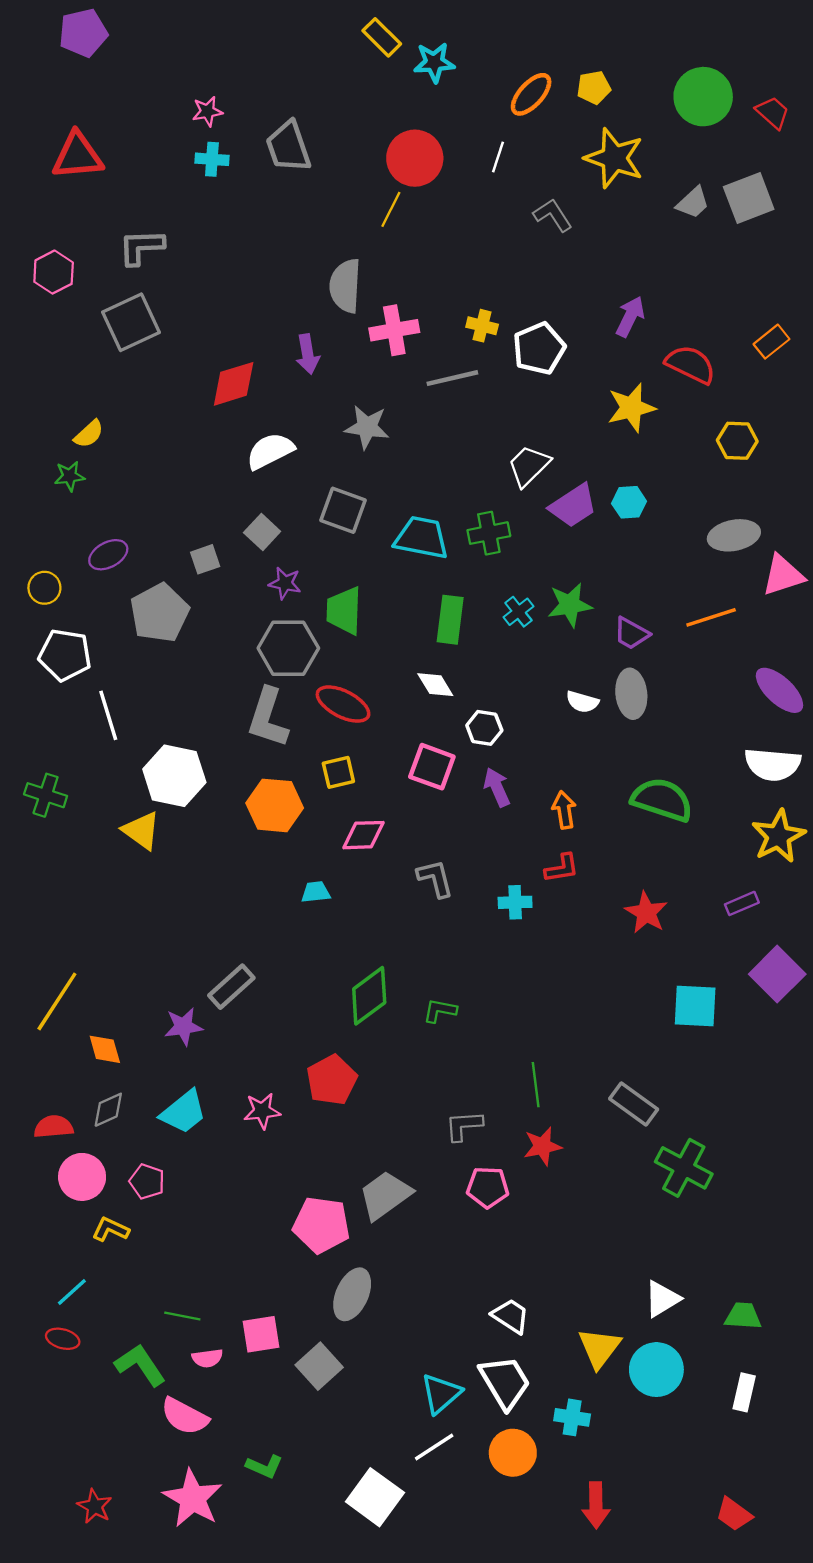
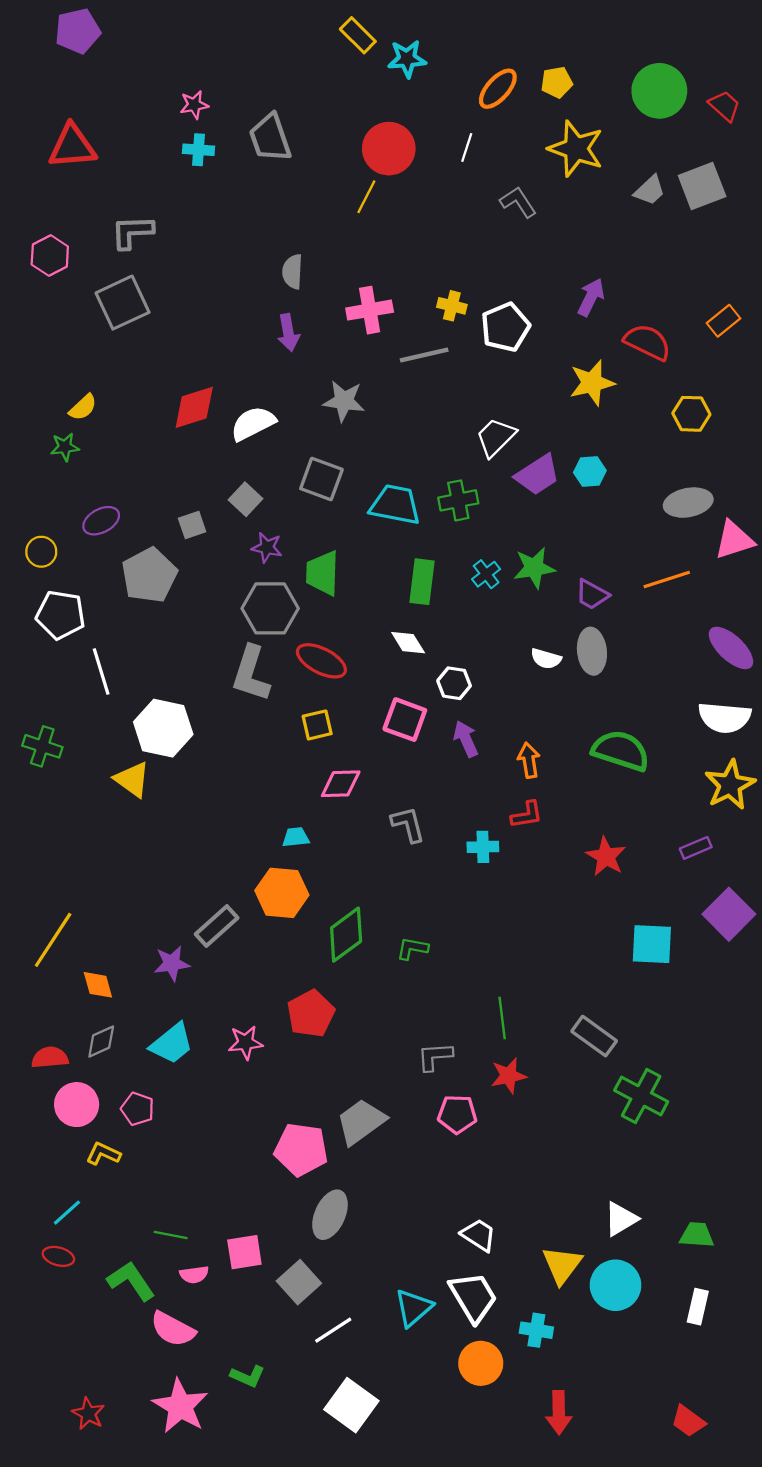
gray semicircle: (345, 286) -> (293, 272), moved, size x0.7
red diamond: (234, 384) -> (194, 407), moved
orange hexagon: (275, 805) -> (282, 893), moved
white line: (434, 1447) -> (333, 1330), moved

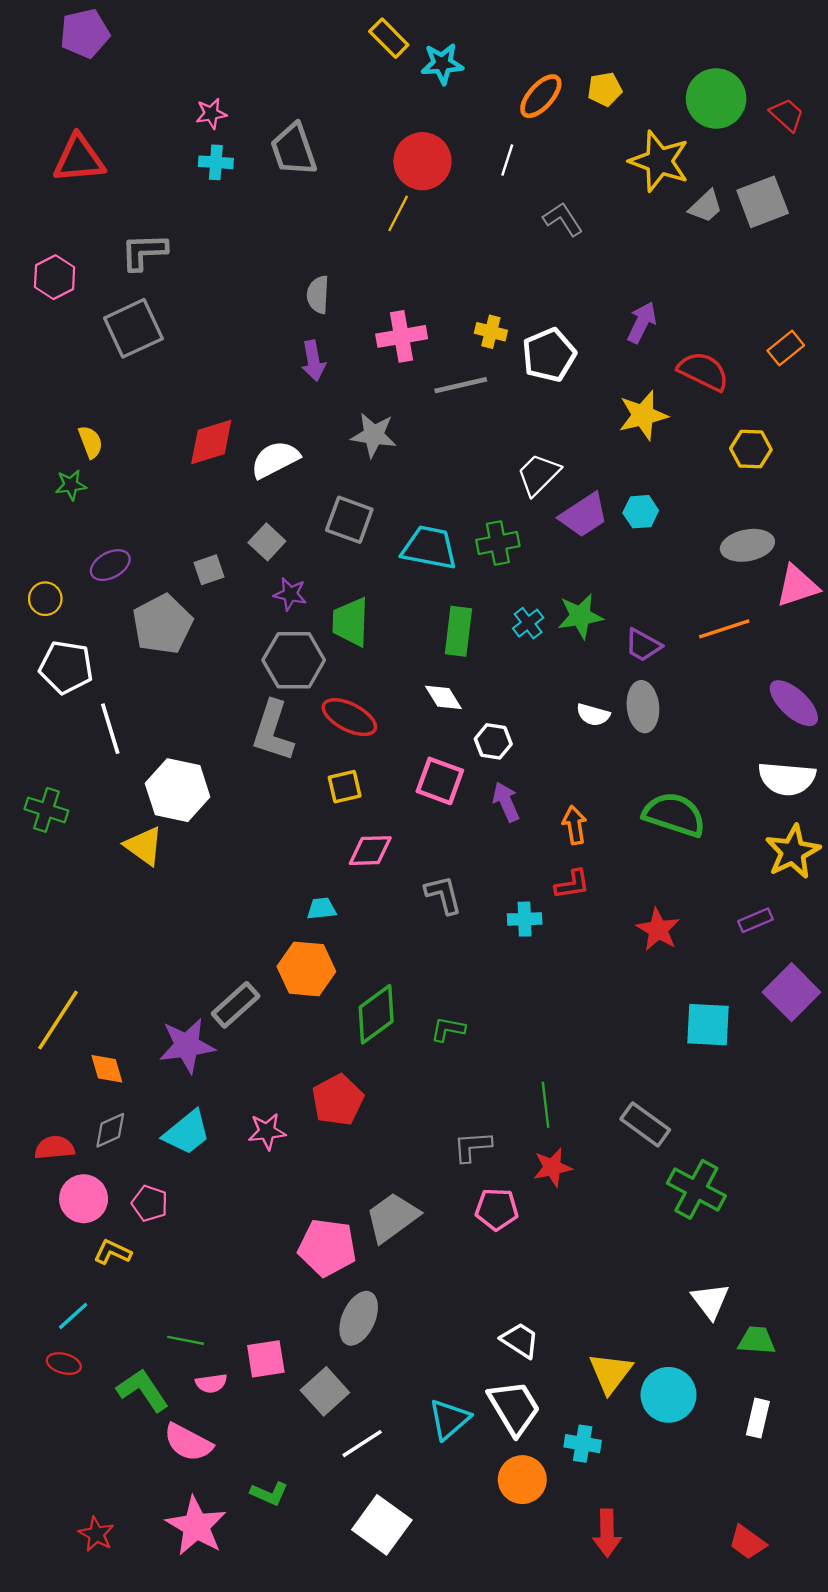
yellow star: (576, 149) -> (659, 161), moved
yellow semicircle: (83, 407) -> (91, 442), turned -68
purple star: (172, 963) -> (187, 1046), size x1.4
white triangle: (621, 1219) -> (710, 1301), moved, turned -36

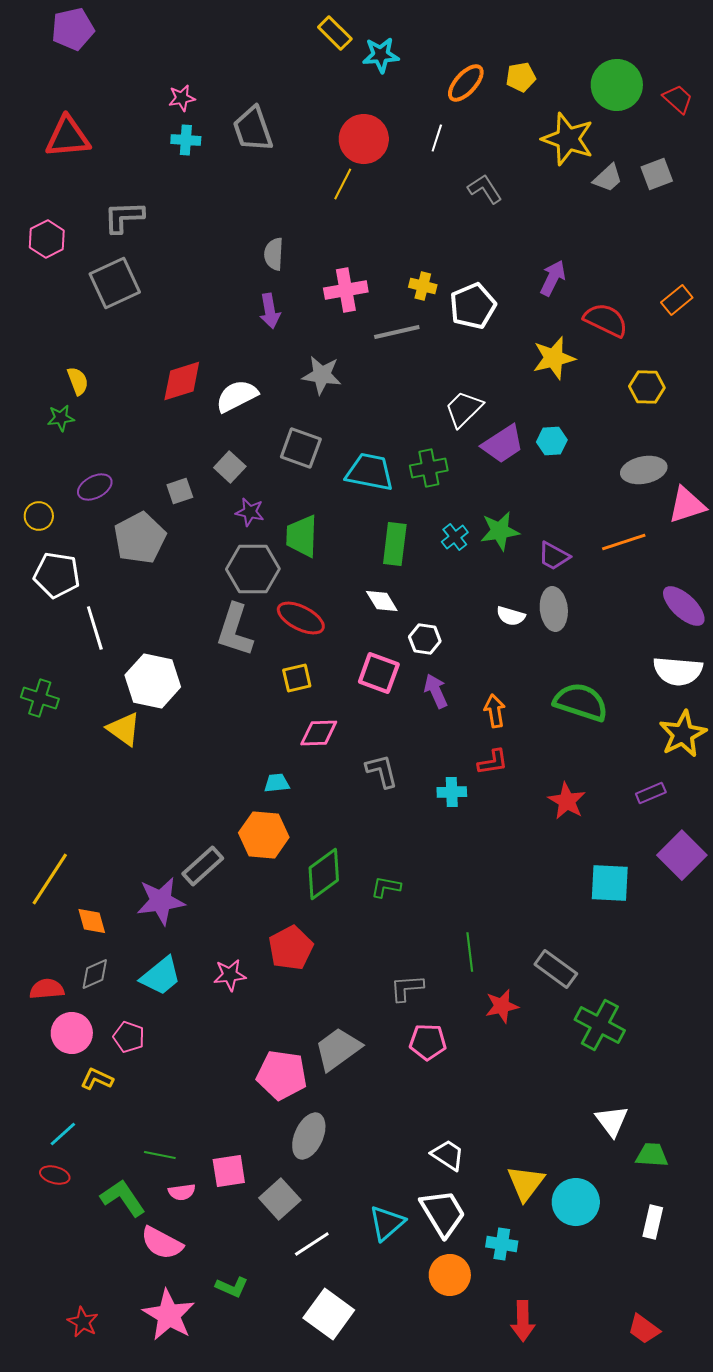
gray square: (763, 202) -> (657, 174), size x0.7
red star: (552, 1167) -> (502, 1006), moved

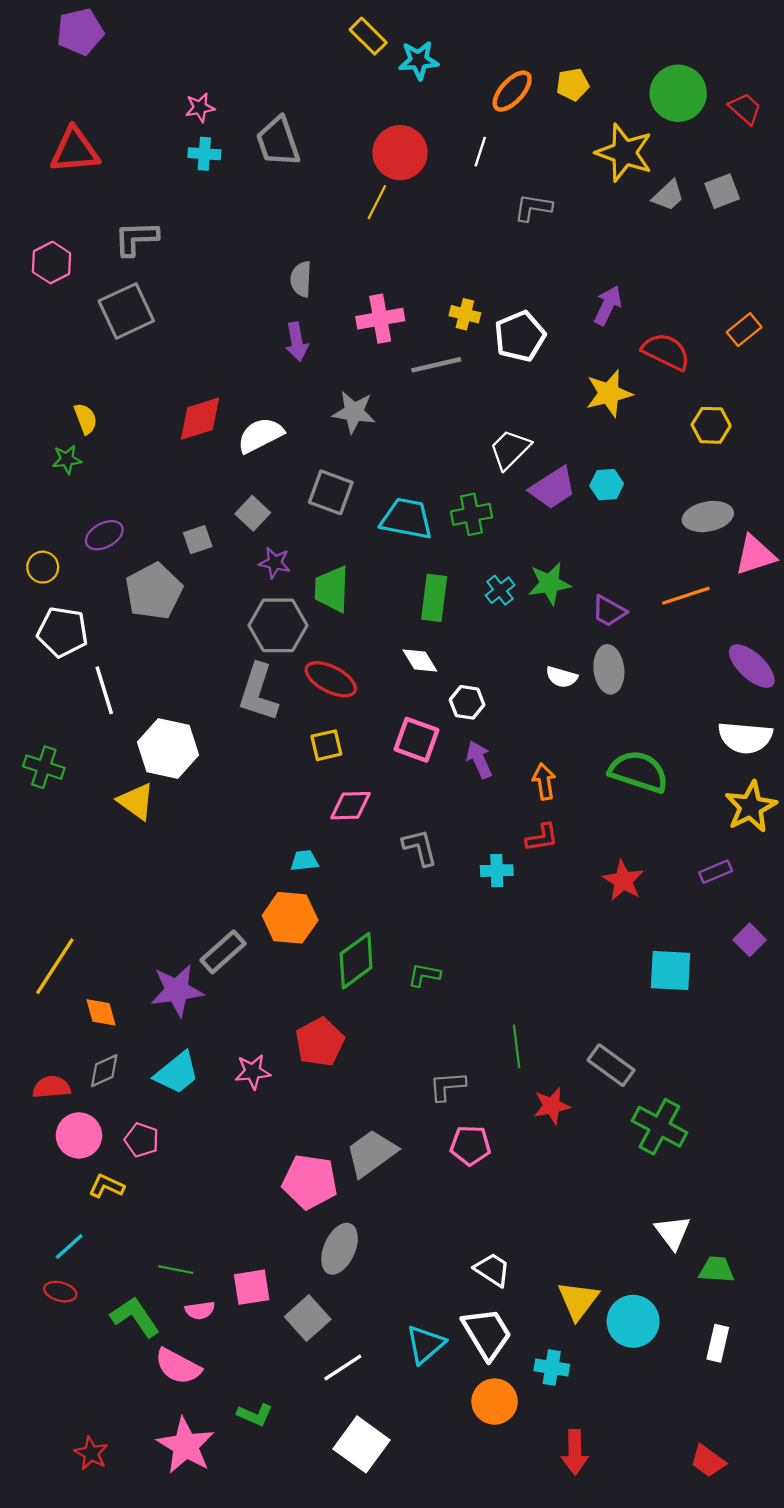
gray L-shape: (485, 189) -> (533, 208), turned -48
purple square: (682, 855) -> (750, 940), size x0.6

